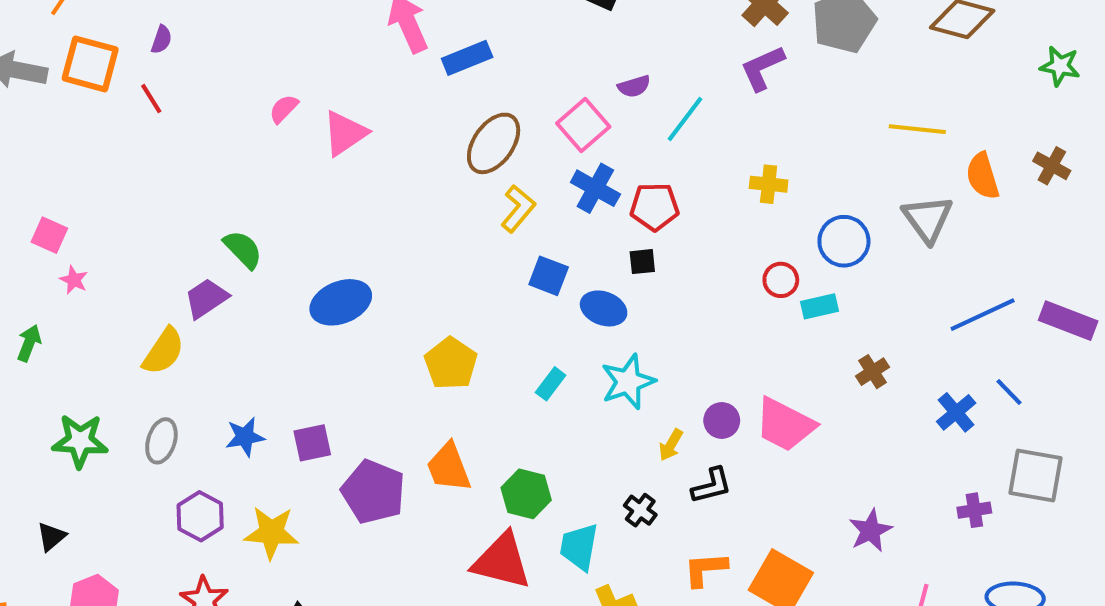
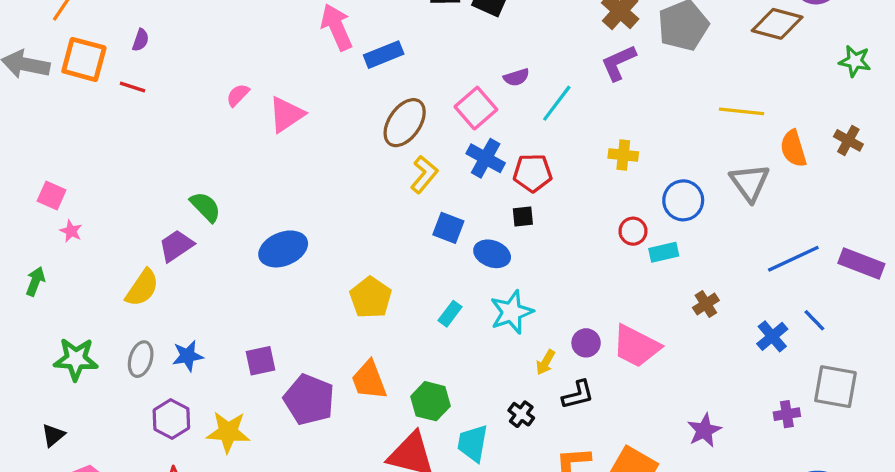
red line: (151, 99) -> (133, 87), turned -40
blue star: (245, 437) -> (188, 356), moved

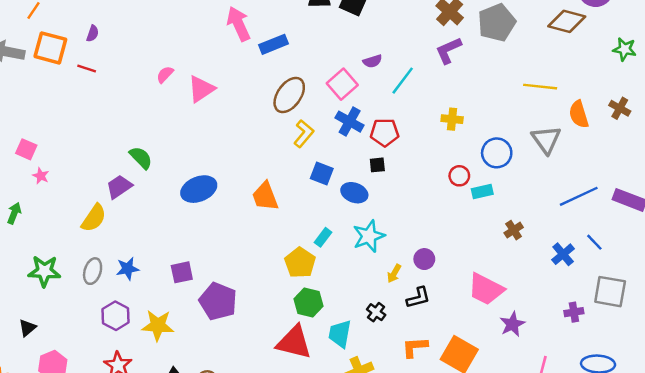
yellow pentagon: (371, 298) -> (300, 263), moved
pink trapezoid: (636, 346) -> (486, 289), moved
orange trapezoid: (369, 380) -> (265, 196), moved

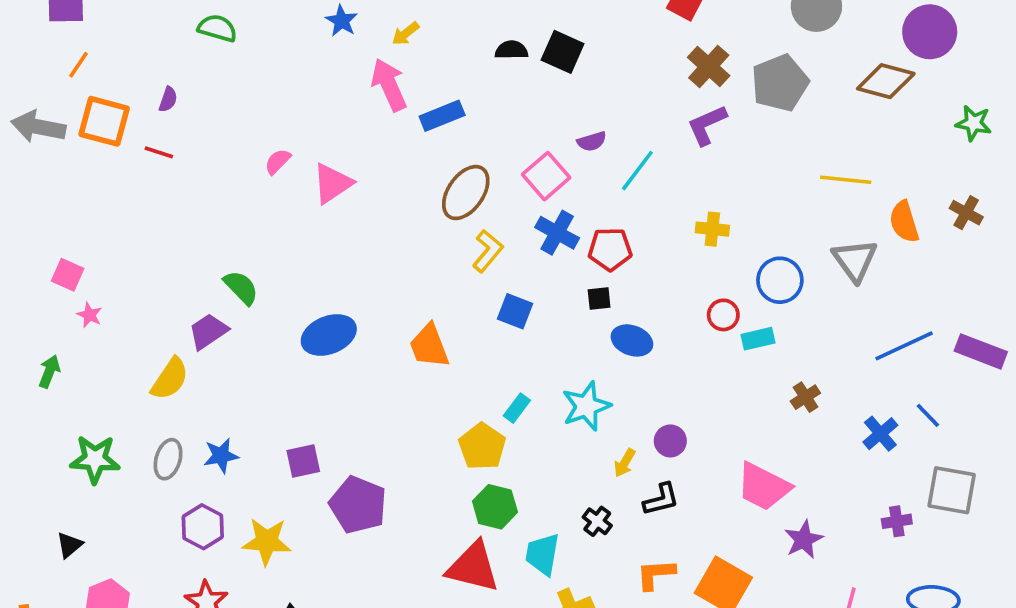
blue ellipse: (354, 193) -> (632, 340), moved

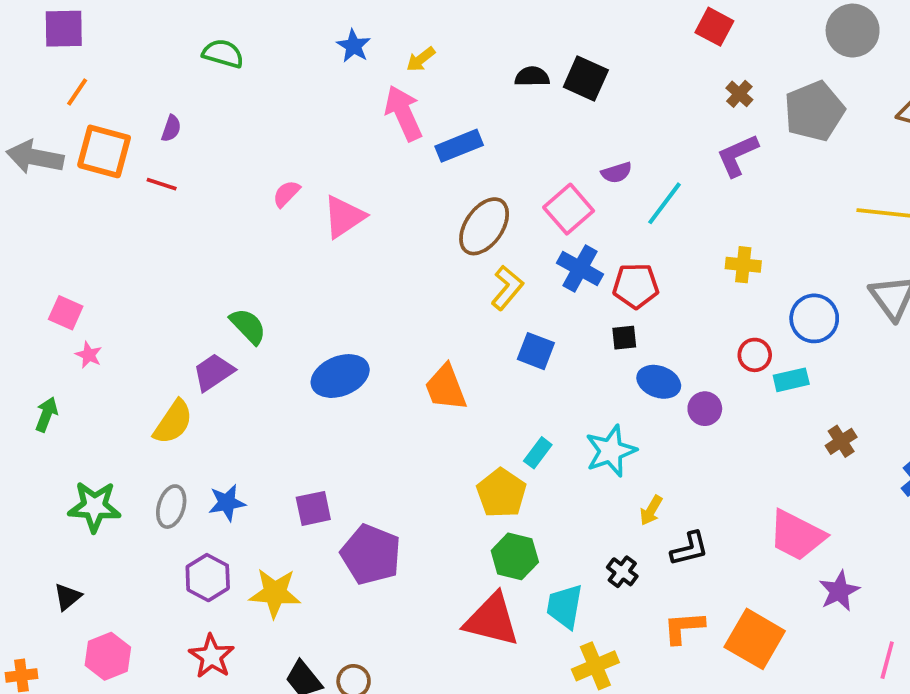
brown cross: (709, 67) -> (739, 94), size x0.6
purple circle: (670, 441) -> (705, 409), moved

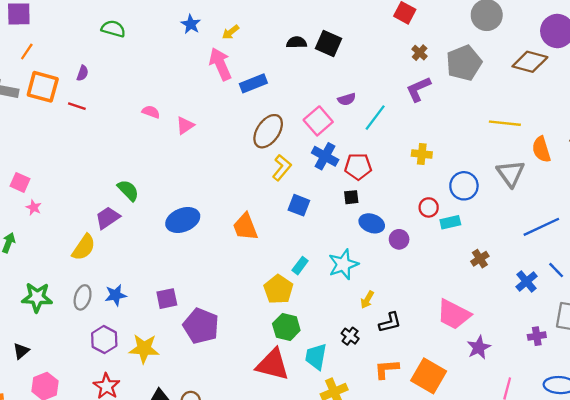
pink semicircle: (286, 194) -> (151, 112), turned 66
pink triangle: (344, 217) -> (185, 125), size x0.7

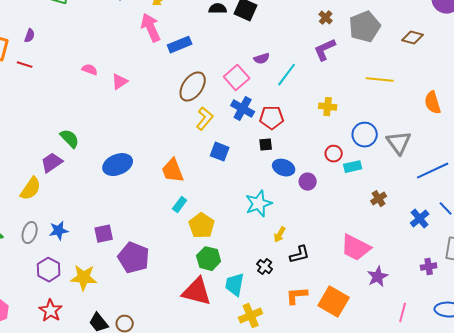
brown diamond: (530, 62) -> (413, 38), moved, size x0.7
yellow line: (505, 123) -> (380, 80), moved
gray triangle: (511, 173) -> (399, 143), moved
cyan rectangle: (300, 266) -> (180, 205), moved

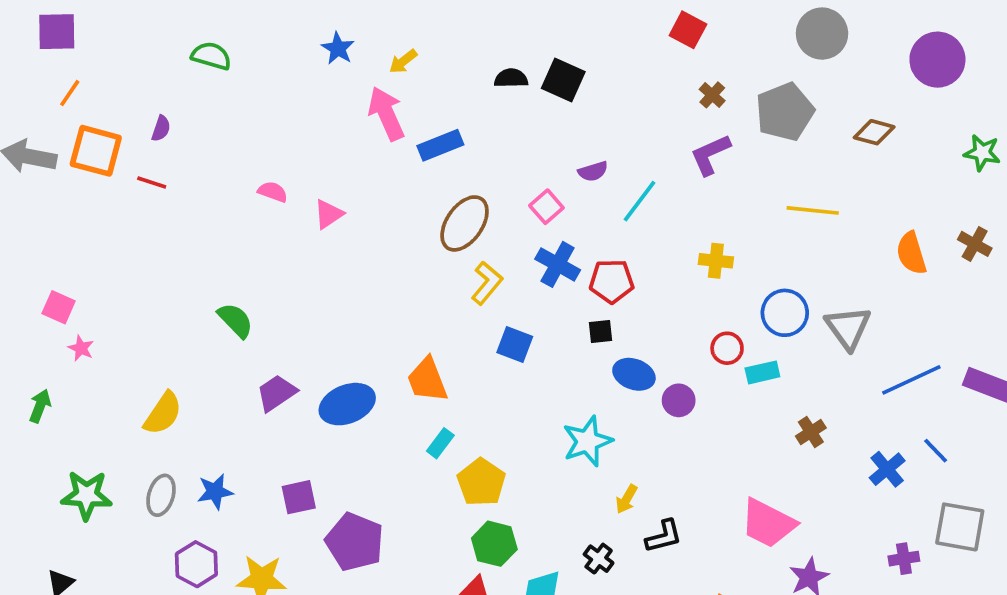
pink square: (237, 78) -> (546, 207), size x0.7
purple trapezoid: (52, 163) -> (276, 393), moved
blue ellipse: (118, 165) -> (347, 404), moved

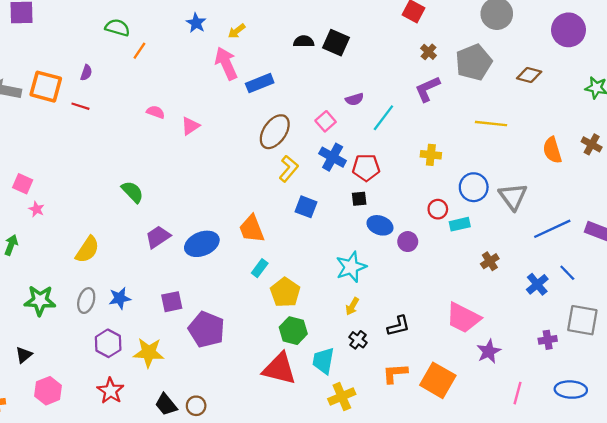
orange line: (70, 93) -> (139, 51), moved
yellow arrow: (627, 499) -> (352, 306), moved

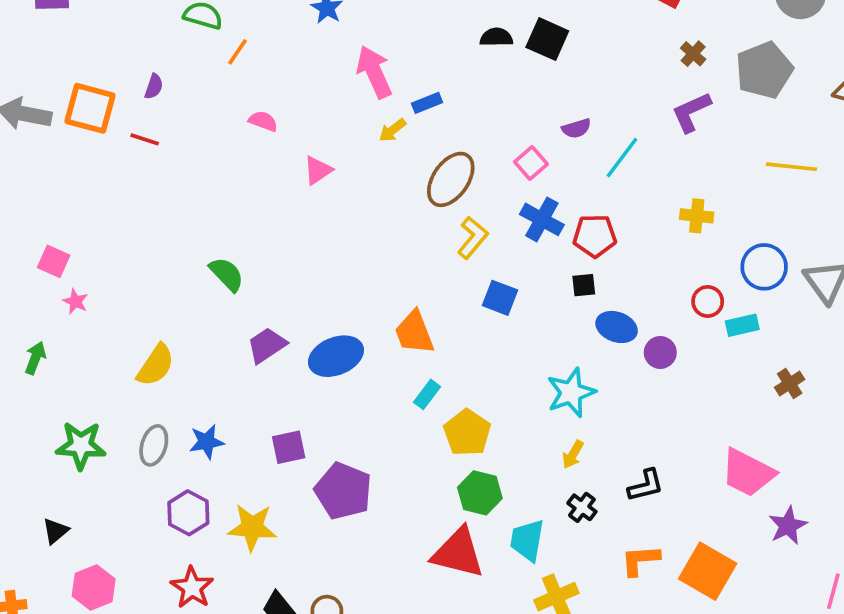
yellow arrow: (237, 31) -> (392, 130), moved
blue rectangle: (260, 83) -> (427, 103), size x0.7
pink semicircle: (156, 112) -> (263, 121), moved

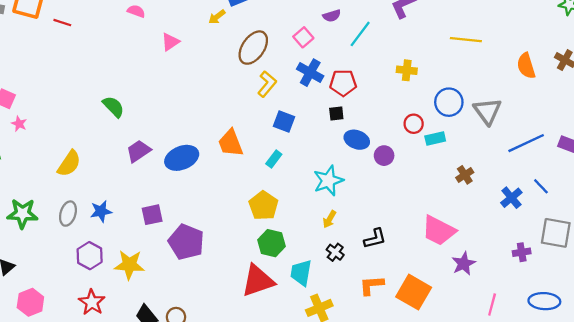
cyan rectangle: (427, 394) -> (274, 159), moved
red triangle: (458, 553) -> (258, 281), turned -33

